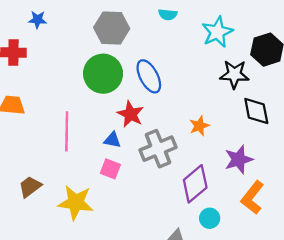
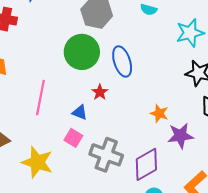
red star: (130, 114) -> (100, 92), size x0.7
orange star: (199, 126) -> (159, 113), turned 30
gray cross: (158, 149) -> (106, 155), moved, turned 32
purple star: (239, 159) -> (180, 136), moved

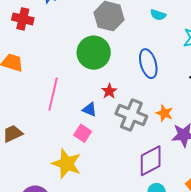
blue ellipse: (122, 61) -> (148, 64), moved
gray cross: (106, 155) -> (131, 115), moved
yellow star: (37, 162) -> (67, 164), moved

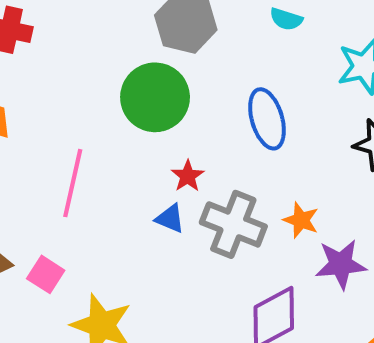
blue triangle: (90, 109) -> (170, 219), moved
pink square: (83, 133) -> (46, 274), moved

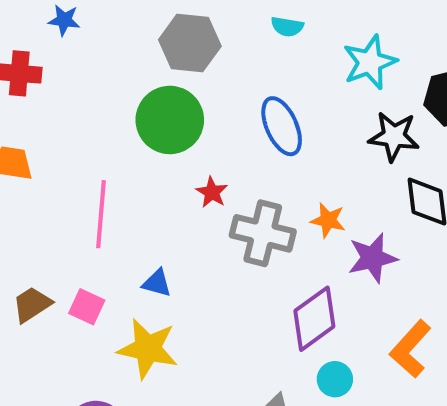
blue triangle: (170, 219) -> (157, 283), moved

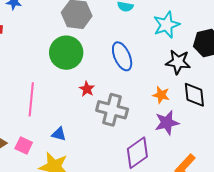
orange star: (328, 220) -> (161, 95), moved

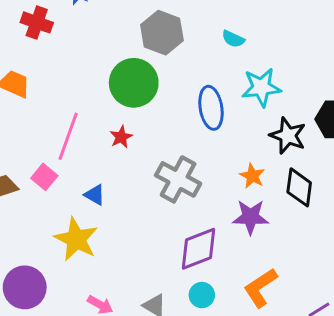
cyan star: (166, 25) -> (261, 87), moved
red star: (87, 89) -> (121, 137), moved
pink square: (24, 146) -> (44, 177), moved

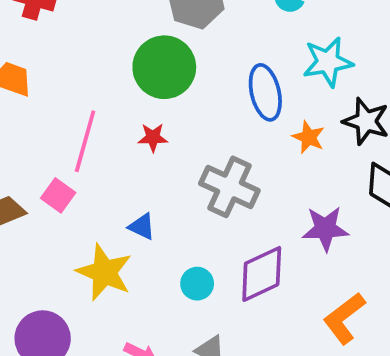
red star: (121, 137) -> (153, 138), turned 30
orange star: (252, 176) -> (308, 137), moved
blue triangle: (95, 195) -> (142, 227), moved
cyan circle: (202, 295) -> (197, 284), moved

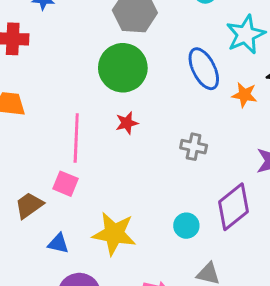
gray cross: (229, 187) -> (194, 147), size x0.6
blue triangle: (142, 227) -> (58, 243), moved

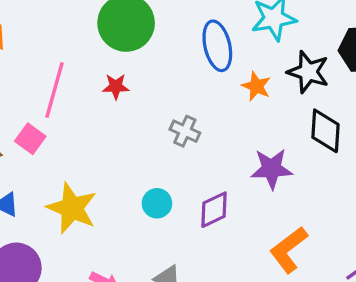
purple diamond: (233, 207) -> (214, 210), size x0.7
cyan circle: (186, 226) -> (157, 203), moved

